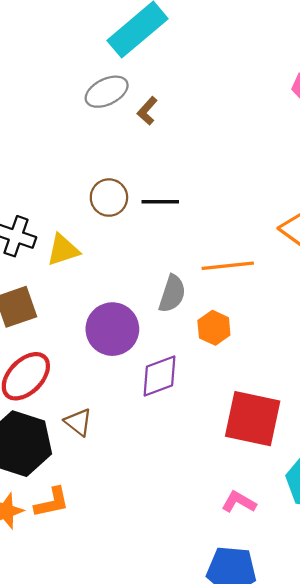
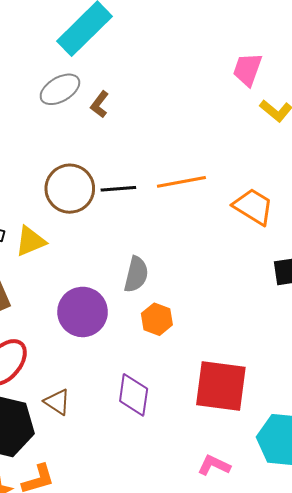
brown circle: (109, 198) -> (70, 189), size x1.4
orange line: (228, 266) -> (181, 182), moved
orange hexagon: (214, 328) -> (157, 319), moved
purple diamond: (160, 376) -> (134, 395), moved, turned -57

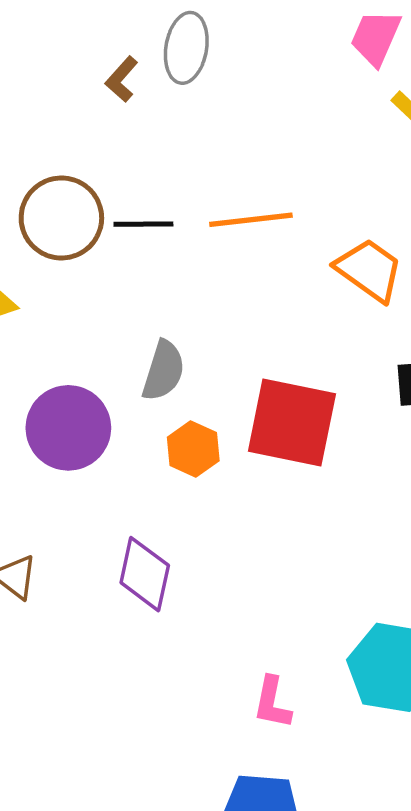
gray ellipse: (60, 89) -> (186, 48), moved, turned -54
red square: (221, 386) -> (292, 423), moved
pink L-shape: (214, 465) -> (272, 703), turned -108

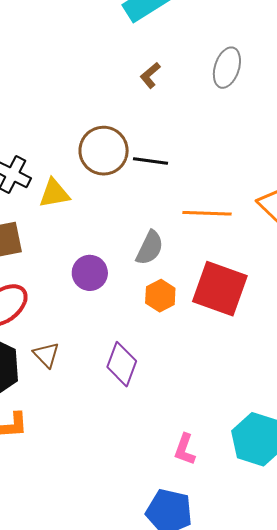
gray ellipse: (186, 48) -> (227, 68), moved
orange line: (251, 220) -> (207, 213), moved
purple circle: (68, 428) -> (90, 273), size x0.7

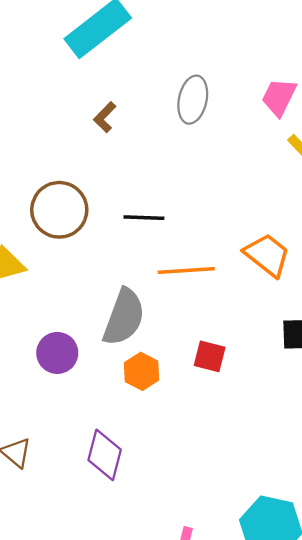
black line: (151, 161) -> (144, 218), moved
gray semicircle: (150, 248) -> (124, 317), size x1.4
red square: (220, 289) -> (210, 356), size x0.5

